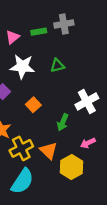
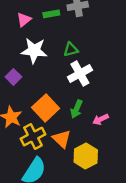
white cross: (87, 101) -> (80, 74), moved
orange square: (33, 105) -> (46, 108), moved, size x1.6
pink arrow: (88, 143) -> (101, 119), moved

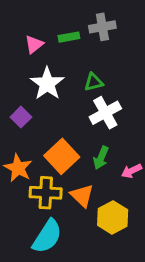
white star: (34, 51) -> (47, 84), turned 30
yellow cross: (33, 137) -> (46, 193), turned 30

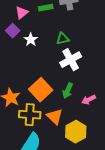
white star: (47, 84) -> (31, 40), size x0.6
purple square: (21, 117) -> (13, 31), moved

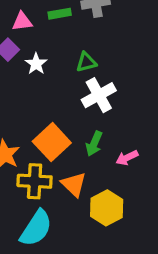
pink triangle: (22, 13) -> (22, 21), turned 32

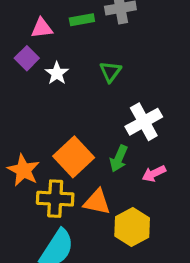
green triangle: (86, 62) -> (110, 72), turned -40
white cross: (99, 95) -> (144, 122), moved
orange triangle: (74, 184) -> (97, 202), turned -32

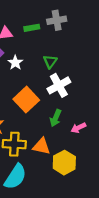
white cross: (144, 122) -> (59, 85), moved
orange square: (74, 157) -> (26, 100), moved

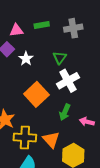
gray cross: (57, 20) -> (73, 28), moved
pink arrow: (78, 128) -> (87, 122), turned 40
orange triangle: (41, 146) -> (51, 140), turned 36

